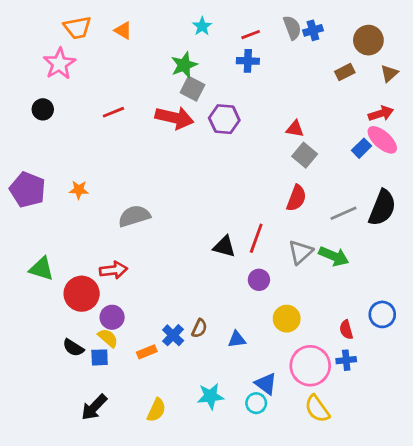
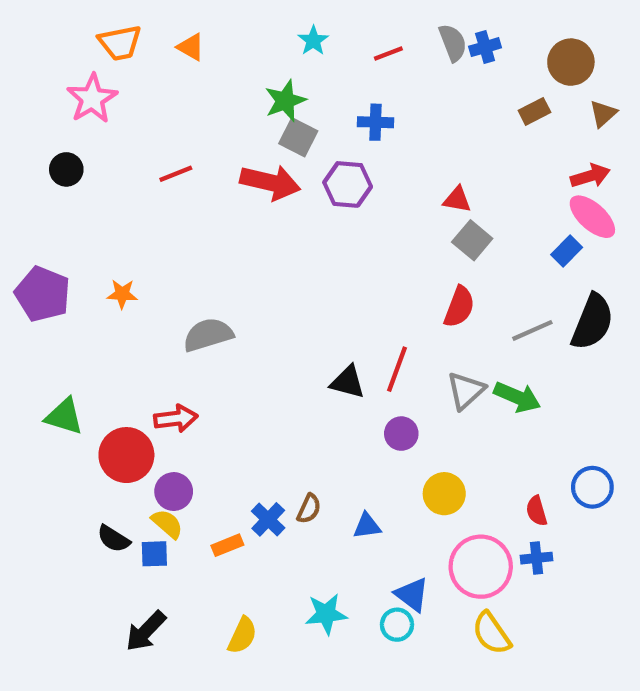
blue cross: (248, 61) -> (376, 122), moved
blue rectangle: (361, 148) -> (567, 251), moved

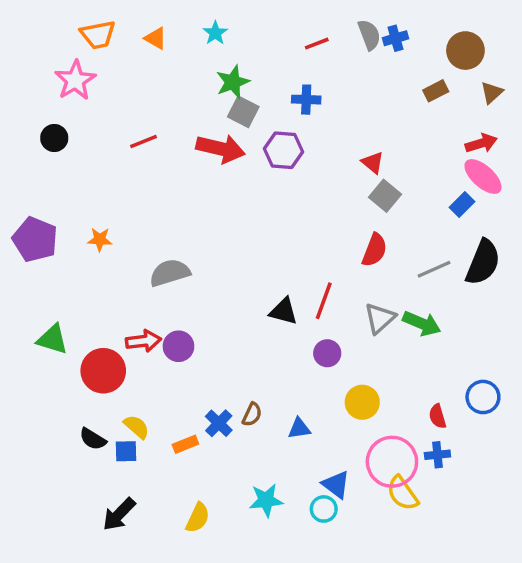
cyan star: (313, 41) -> (215, 33), moved
red triangle: (457, 199) -> (373, 163), turned 30
purple circle: (174, 492) -> (178, 346), moved
yellow semicircle: (491, 633) -> (402, 493), moved

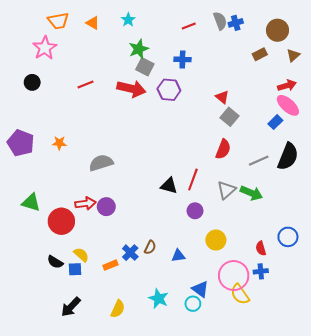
cyan star: (266, 500) -> (158, 298), turned 30

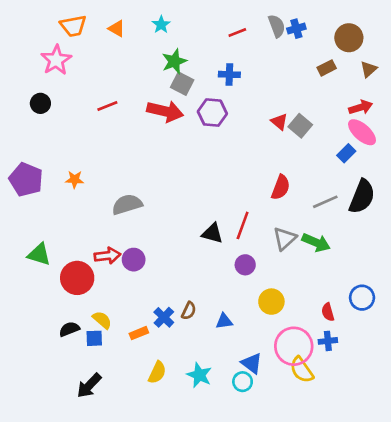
gray square: (229, 117) -> (300, 126), moved
black semicircle: (55, 262) -> (69, 329), turned 126
yellow semicircle: (118, 309) -> (157, 372), moved

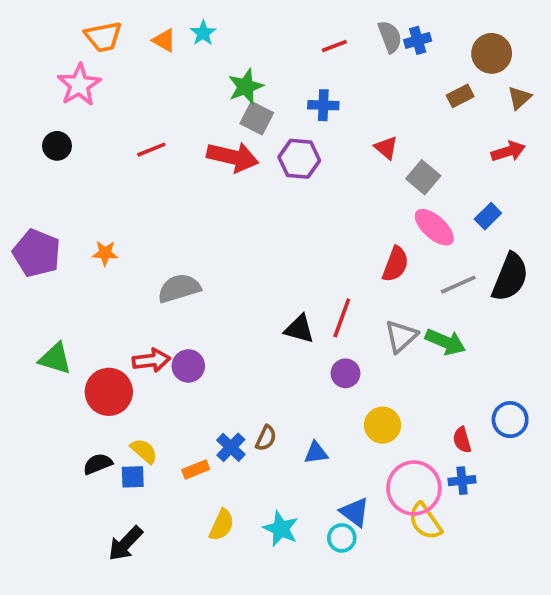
cyan star: (161, 25) -> (203, 33), moved
red triangle: (279, 122) -> (386, 148), moved
pink ellipse: (362, 132) -> (434, 227), moved

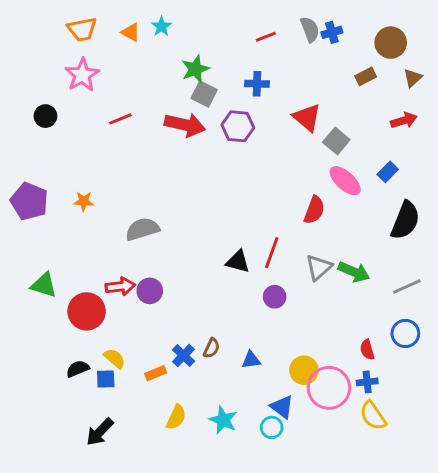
pink star: (79, 85) -> (82, 75), moved
red triangle: (386, 148) -> (307, 118), size x1.5
gray line: (458, 285) -> (407, 286), moved
yellow circle: (382, 425) -> (304, 370), moved
yellow semicircle: (425, 521) -> (373, 416), moved

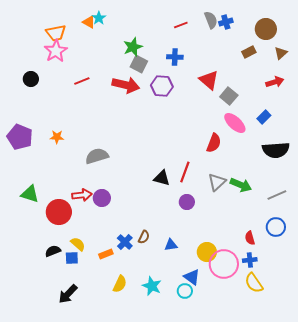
cyan star: (161, 26) -> (99, 18), moved
orange trapezoid: (82, 29) -> (56, 33), moved
black semicircle: (405, 220) -> (276, 150), turned 64

